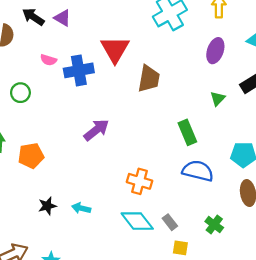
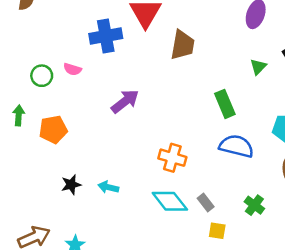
pink semicircle: (48, 60) -> (72, 69), moved
green circle: (20, 93) -> (42, 76), moved

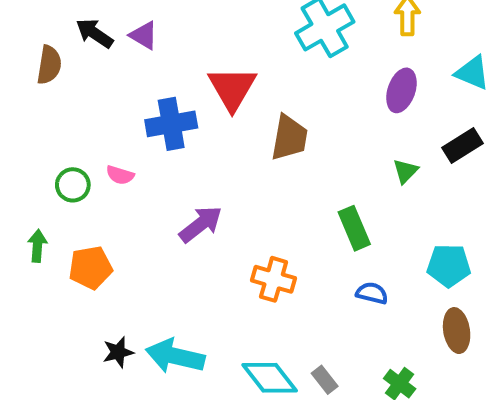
blue semicircle: (236, 146) -> (372, 293), size x0.6
orange cross: (172, 158) -> (274, 279), moved
cyan arrow: (108, 187) -> (175, 356), size x1.8

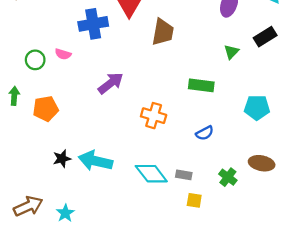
green rectangle: (354, 228) -> (201, 85), turned -60
blue semicircle: (372, 293) -> (205, 133), moved, turned 138
brown ellipse: (457, 331) -> (262, 163), moved, turned -70
gray rectangle: (325, 380) -> (184, 175), turned -42

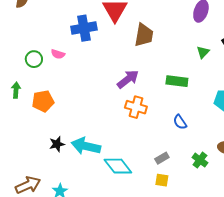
purple arrow: (111, 83) -> (128, 79), moved
blue semicircle: (205, 133) -> (180, 122), turned 84
cyan diamond: (151, 174) -> (118, 166), moved
gray rectangle: (184, 175) -> (162, 158), turned -40
yellow square: (194, 200) -> (162, 180), moved

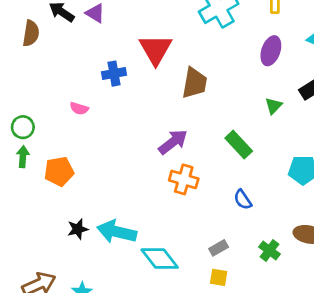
blue cross: (84, 28) -> (114, 74), size x0.7
green circle: (34, 59) -> (23, 127), moved
green rectangle: (177, 81) -> (239, 145), turned 40

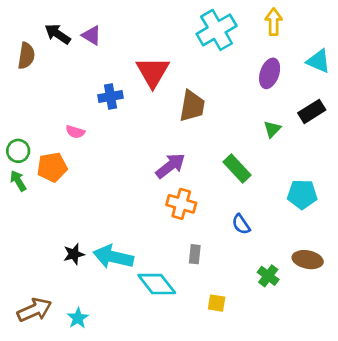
green arrow: (23, 157) -> (18, 181), turned -35
orange pentagon: (59, 171) -> (52, 167), moved
gray rectangle: (219, 248) -> (195, 254), moved, turned -54

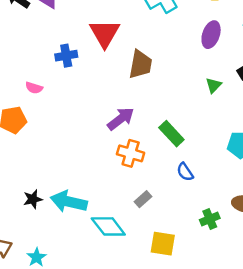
green rectangle: (237, 169) -> (171, 134), moved
gray rectangle: (195, 254) -> (143, 199), turned 42
green cross: (268, 276) -> (210, 219), turned 30
yellow square: (217, 303) -> (163, 244), size x1.5

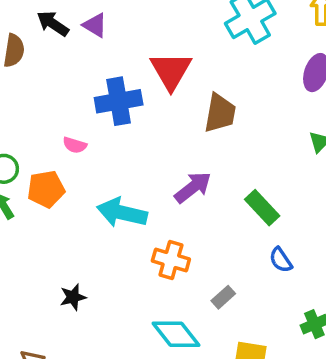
blue cross: (66, 56) -> (119, 101), size x1.5
orange cross: (131, 153) -> (171, 260), moved
cyan arrow: (69, 202) -> (122, 213), moved

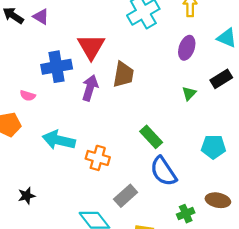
purple arrow: (193, 187) -> (90, 88), moved, turned -35
orange cross: (171, 260) -> (98, 158), moved
blue semicircle: (281, 260) -> (163, 171), size x1.8
gray rectangle: (223, 297) -> (126, 196), size x1.5

